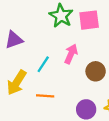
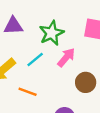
green star: (61, 16) -> (52, 33), moved

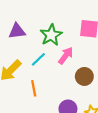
orange line: (28, 92) -> (34, 88), turned 63

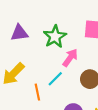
cyan line: (38, 59) -> (55, 79), moved

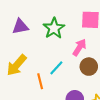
pink arrow: (70, 58) -> (79, 47), moved

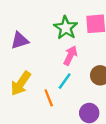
green star: (54, 28) -> (66, 28), moved
pink arrow: (79, 47) -> (70, 55), moved

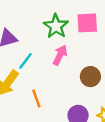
cyan line: (65, 81) -> (25, 61), moved

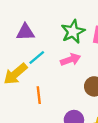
pink arrow: (60, 55) -> (70, 60), turned 30

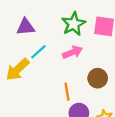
orange line: (39, 95) -> (67, 92), moved

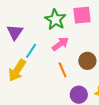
purple triangle: (26, 27) -> (15, 32), turned -36
orange line: (67, 92) -> (63, 70), moved

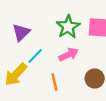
orange line: (63, 70) -> (55, 82), moved

